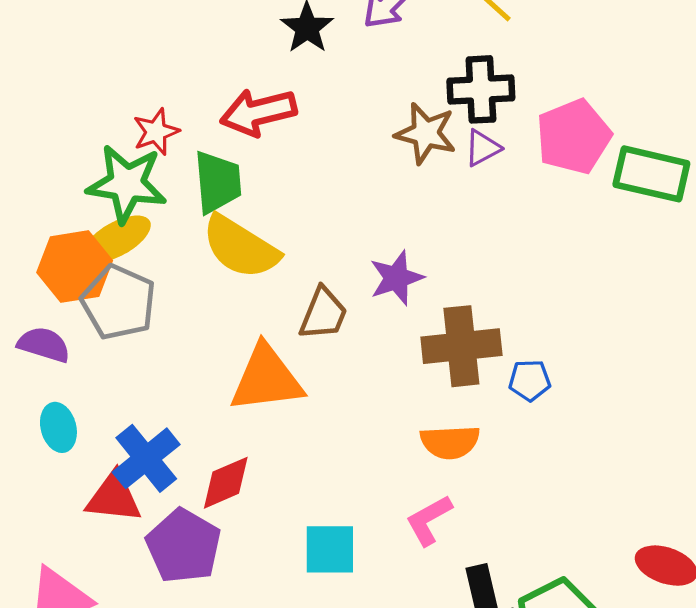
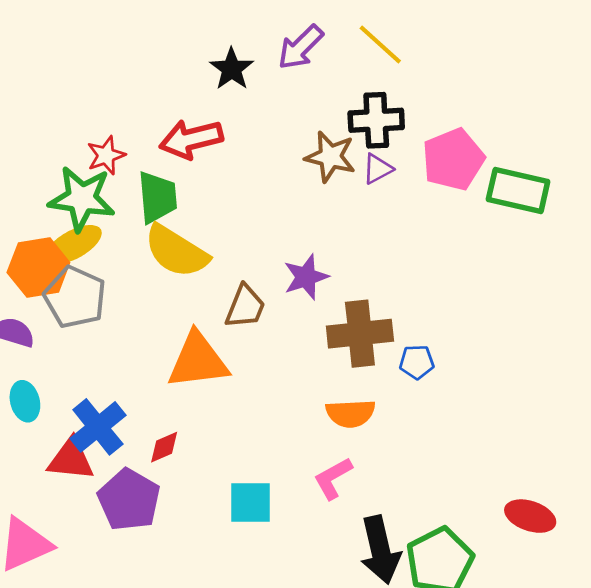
red diamond: (226, 483) -> (164, 447), size x0.7

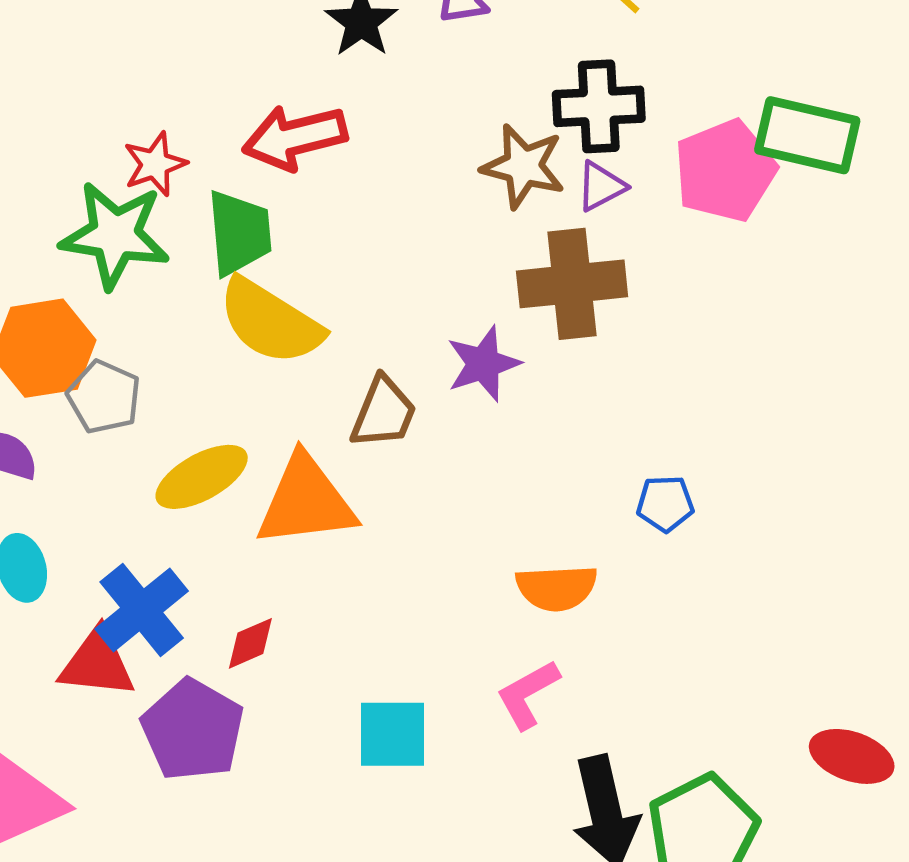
green rectangle: (518, 190) -> (807, 135), moved
yellow ellipse: (74, 245) -> (202, 477), moved
gray pentagon: (75, 297) -> (104, 397), size x0.7
brown cross: (360, 334) -> (572, 284), moved

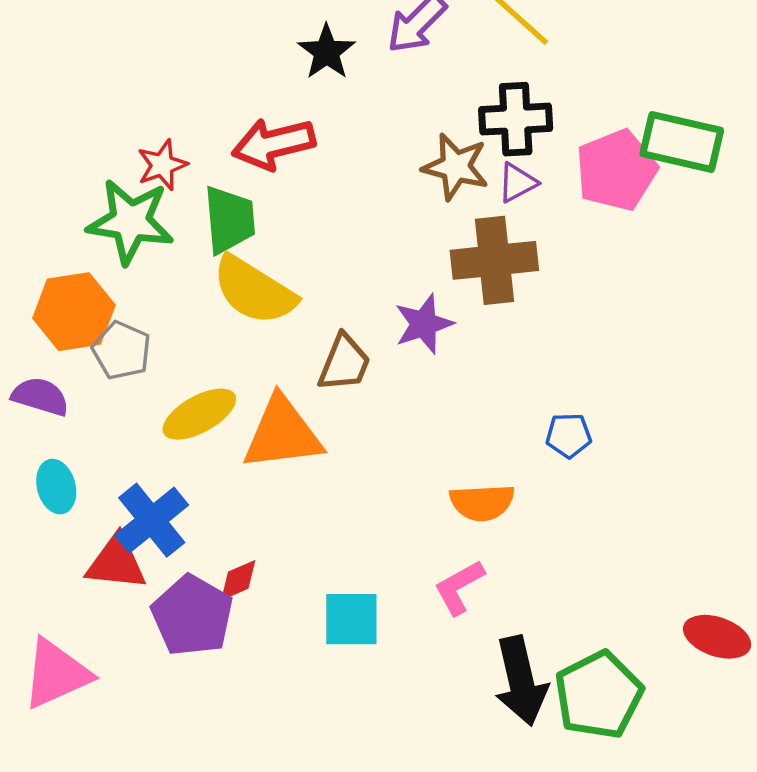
red diamond: (250, 643) -> (238, 580), moved

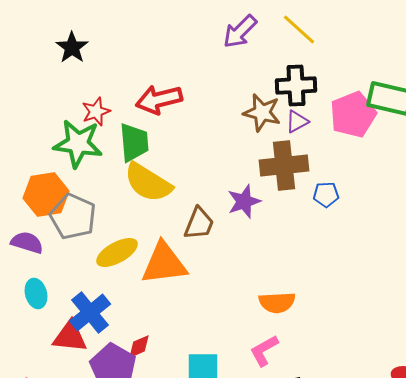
black star: (327, 52) -> (72, 48), moved
gray pentagon: (122, 351) -> (73, 217), size x1.4
blue pentagon: (569, 435) -> (326, 195), moved

